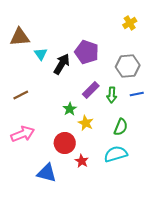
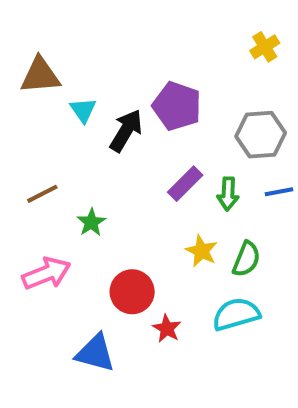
green star: (70, 109) -> (91, 222), moved
yellow star: (86, 123) -> (201, 251), moved

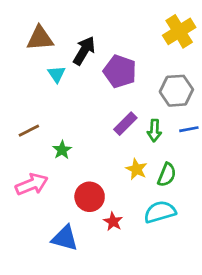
yellow cross: (265, 47) -> (179, 31), size x1.6
brown triangle: (40, 75) -> (40, 38), moved
black arrow: (126, 131) -> (84, 51), moved

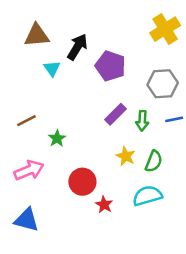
blue triangle: (65, 238) -> (27, 220), moved

